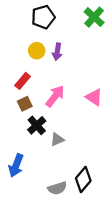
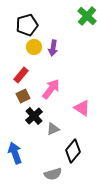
black pentagon: (43, 17) -> (27, 25), moved
pink triangle: (94, 97) -> (82, 108), moved
blue arrow: (16, 165) -> (15, 153), turned 140
black diamond: (83, 180) -> (73, 151), moved

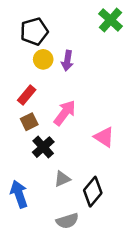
gray triangle: (53, 129) -> (62, 179), moved

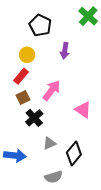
black pentagon: (34, 31) -> (40, 25), moved, turned -30
yellow circle: (43, 59) -> (27, 55), moved
purple arrow: (67, 61) -> (65, 51), moved
blue arrow: (19, 194) -> (15, 156), turned 115

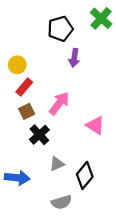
black pentagon: (40, 25) -> (60, 29), moved, turned 30
yellow circle: (27, 55) -> (17, 65), moved

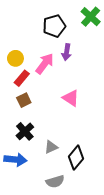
pink arrow: (59, 103) -> (45, 64), moved
pink triangle: (95, 125) -> (71, 98), moved
black cross: (39, 135) -> (25, 131), moved

